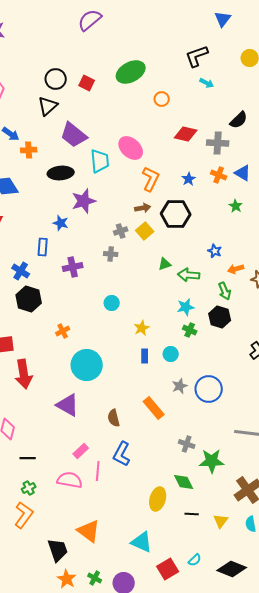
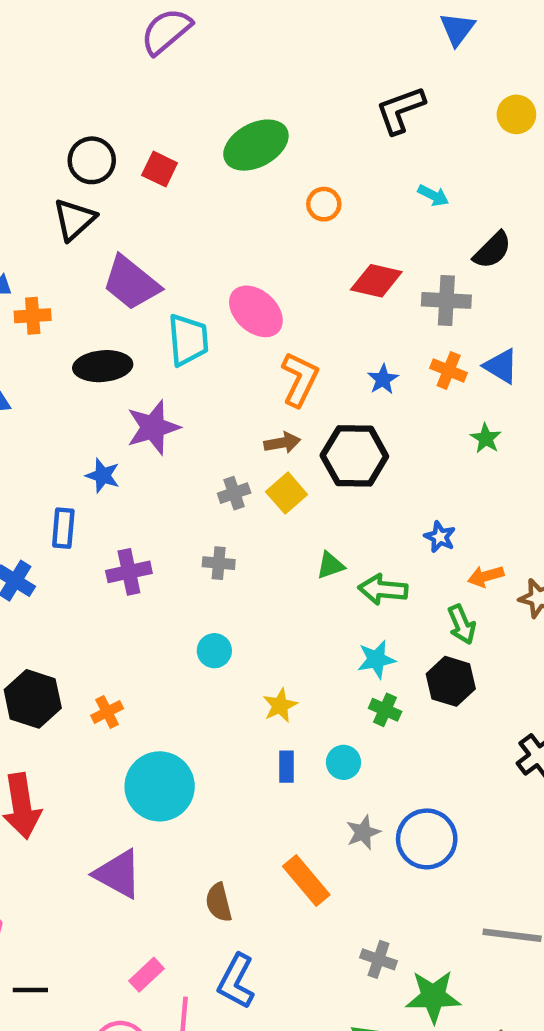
cyan arrow: (207, 83) -> (433, 195), moved
gray cross: (111, 254) -> (219, 563), moved
black hexagon: (29, 299) -> (33, 699), moved

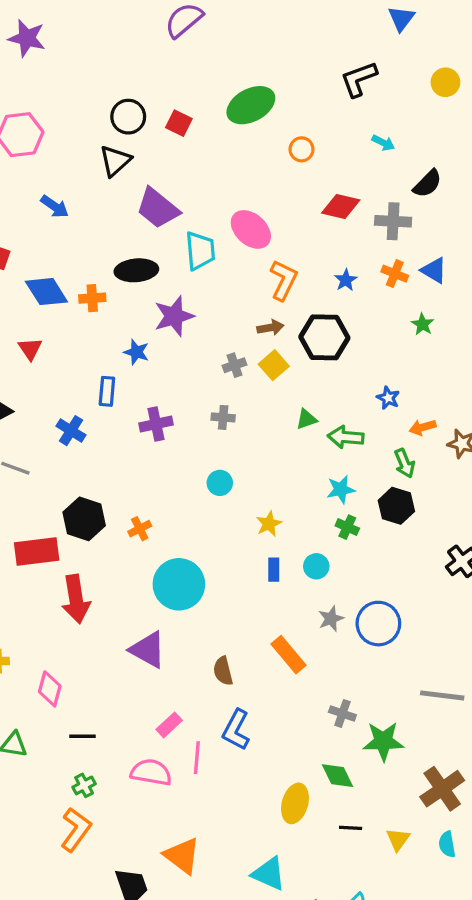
orange cross: (33, 316) -> (92, 298), moved

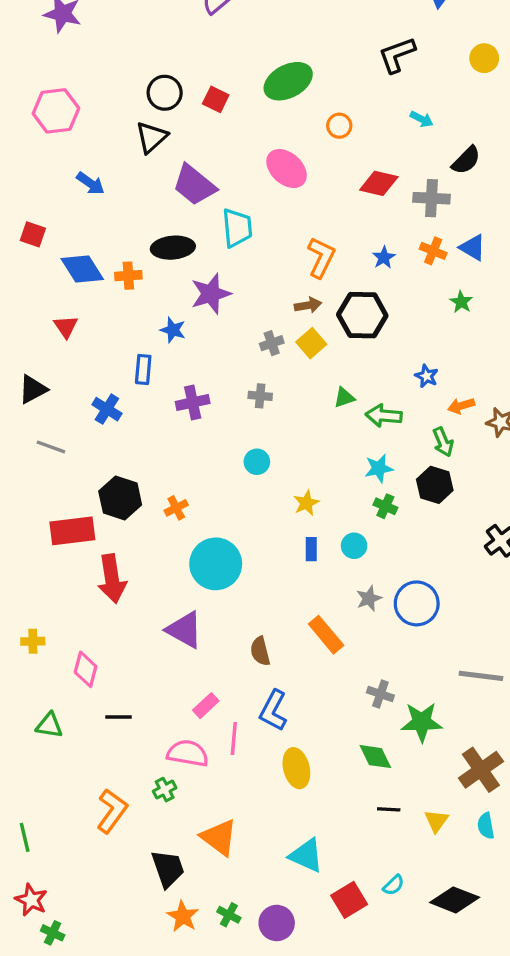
pink ellipse: (251, 229) -> (287, 169), moved
green cross: (84, 785) -> (165, 790), moved
yellow ellipse: (295, 803) -> (296, 768), moved, turned -30

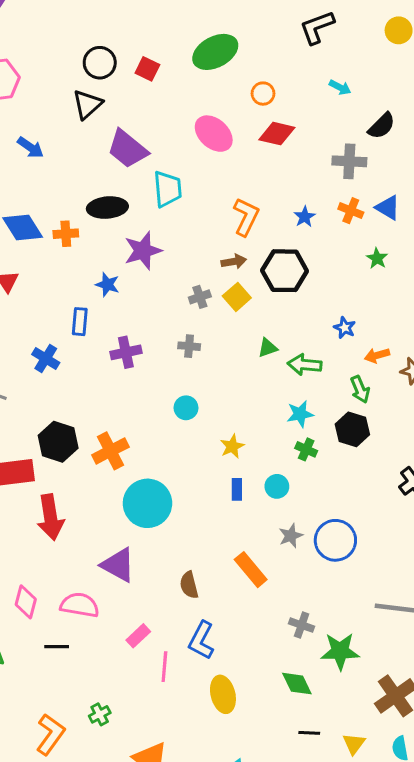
red diamond: (379, 183) -> (277, 134), moved
orange cross: (176, 508) -> (110, 451), size x1.6
pink semicircle: (188, 753) -> (80, 605), moved

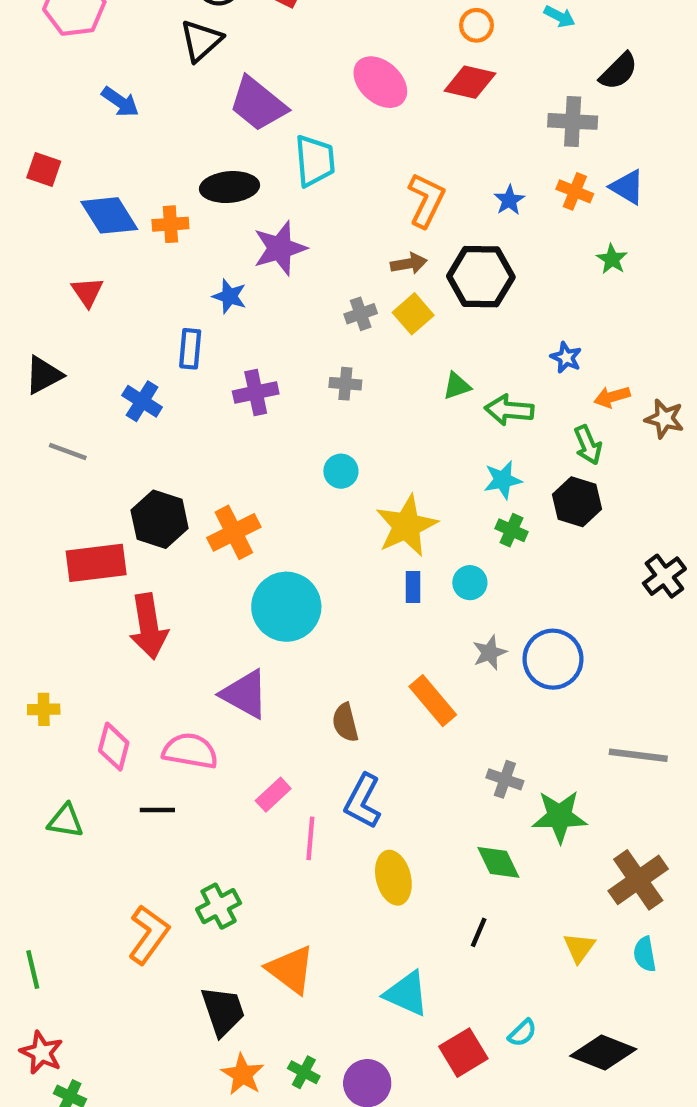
orange circle: (263, 94) -> (476, 25), moved
yellow star: (232, 446) -> (407, 526), size x1.8
green cross: (100, 714) -> (219, 906), size x1.4
black line: (309, 733) -> (479, 932), moved, turned -70

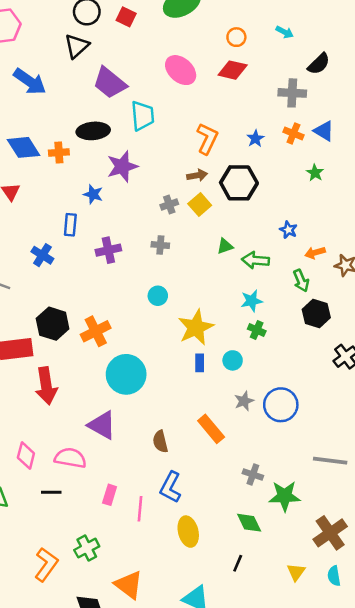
blue arrow: (120, 102) -> (30, 81), size x1.5
black hexagon: (577, 502) -> (316, 313), moved
pink rectangle: (273, 795) -> (110, 495), moved, turned -30

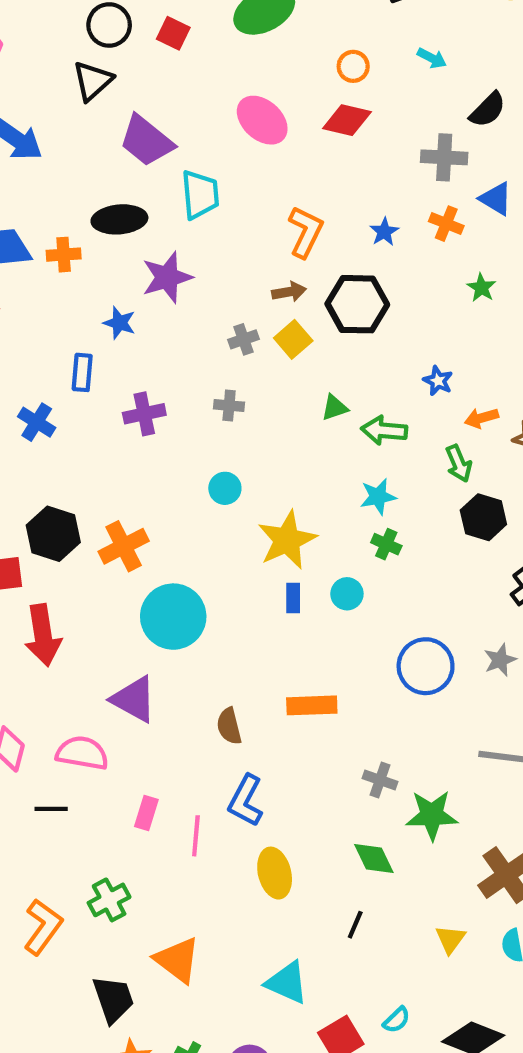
blue triangle: (324, 131) -> (496, 199), moved
gray star: (244, 401) -> (500, 660), moved
orange rectangle: (211, 429) -> (312, 705), turned -52

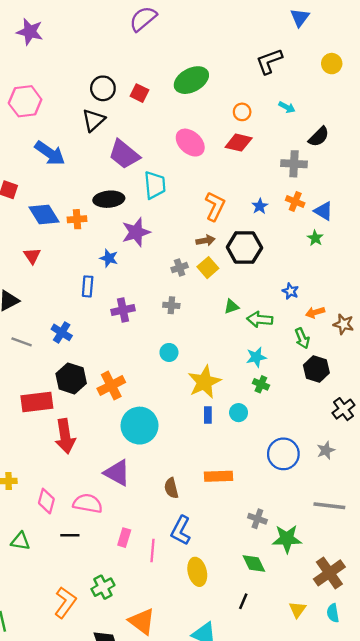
blue triangle: (496, 199) -> (323, 211), moved
blue cross: (37, 422) -> (62, 332), moved

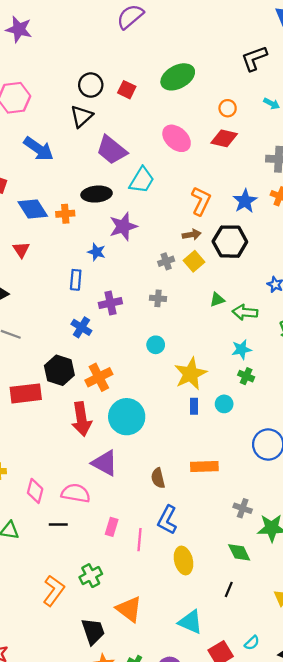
cyan trapezoid: (155, 185) -> (142, 180), turned 36
blue star: (260, 206) -> (245, 201), size x1.5
blue cross: (62, 332) -> (81, 327), moved
red arrow: (65, 436) -> (81, 419), moved

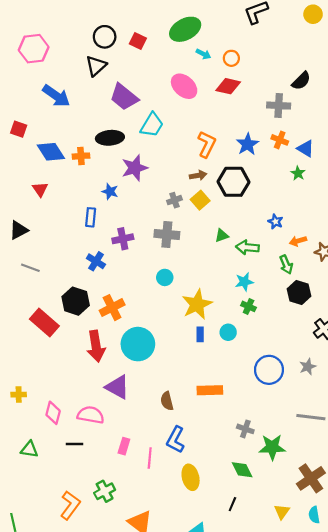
cyan arrow: (272, 104) -> (203, 54), moved
gray cross: (158, 298) -> (167, 234), size x1.6
red rectangle: (26, 393) -> (44, 323), turned 48

